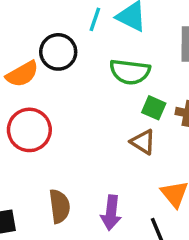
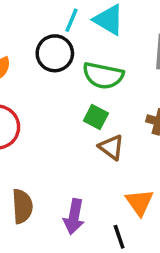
black circle: (58, 52) -> (55, 53), moved
green square: (154, 108) -> (96, 117), moved

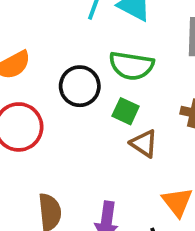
black circle: (55, 53) -> (80, 86), moved

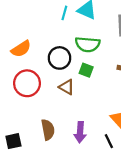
brown triangle: (144, 143) -> (67, 87), moved

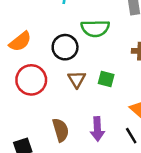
green square: (86, 70) -> (106, 79), moved
brown triangle: (67, 87) -> (77, 79), turned 35

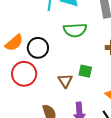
black circle: (65, 47) -> (38, 48), moved
brown triangle: (77, 79) -> (65, 81), moved

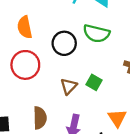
orange semicircle: (14, 43) -> (25, 27), turned 102
black circle: (38, 48) -> (64, 43), moved

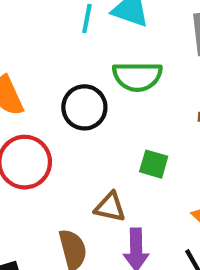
brown triangle: (69, 86) -> (110, 207), moved, turned -48

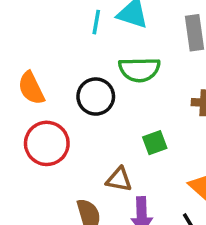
green square: (154, 164) -> (155, 143), turned -35

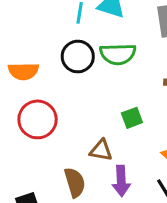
orange semicircle: (31, 88) -> (23, 71), turned -64
black circle: (96, 97) -> (78, 57), moved

